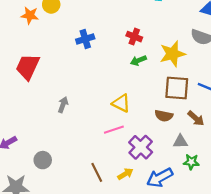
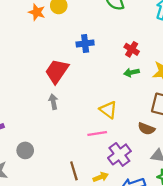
red trapezoid: (28, 67) -> (57, 71), moved
gray arrow: (63, 105) -> (53, 102), turned -40

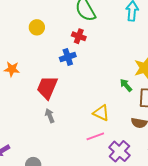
orange star: (37, 12) -> (12, 69), moved
red cross: (132, 49) -> (79, 36), moved
green arrow: (132, 72) -> (126, 85), moved, turned 72

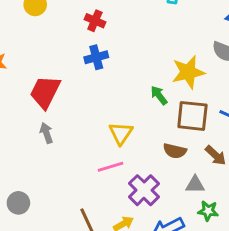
blue cross: (68, 57) -> (96, 57), moved
yellow triangle: (101, 113) -> (121, 133), turned 36

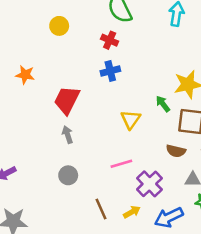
yellow triangle: (121, 133) -> (131, 119), moved
gray circle: (18, 203) -> (68, 175), moved

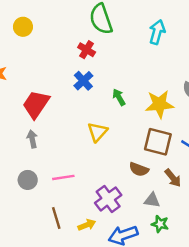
yellow circle: (59, 26) -> (23, 27), moved
blue cross: (110, 71) -> (83, 81), turned -36
green arrow: (163, 104) -> (119, 97), moved
pink line: (121, 164) -> (63, 177), moved

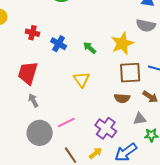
red cross: (87, 50) -> (32, 33), moved
gray circle: (28, 180) -> (40, 133), size x1.6

